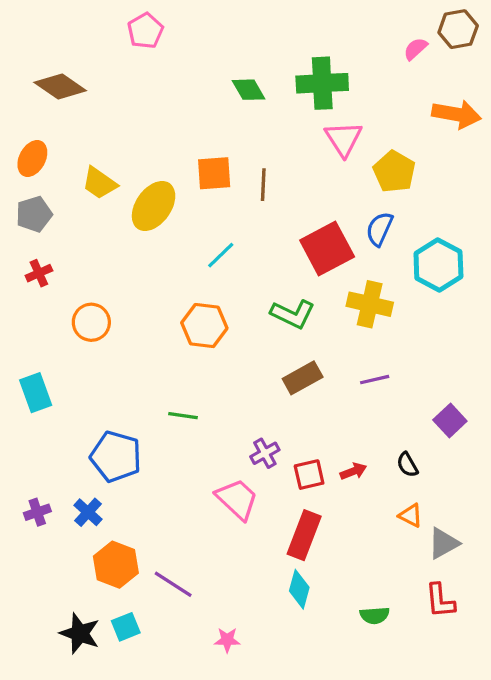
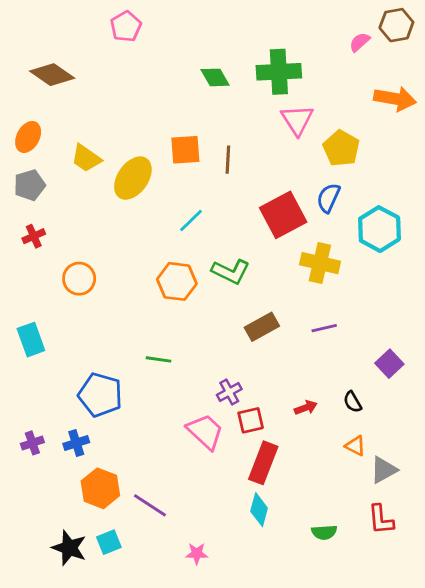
green L-shape: (293, 314) -> (231, 272), moved
red square: (309, 475) -> (251, 420), moved
blue cross: (88, 512) -> (76, 443), turned 30

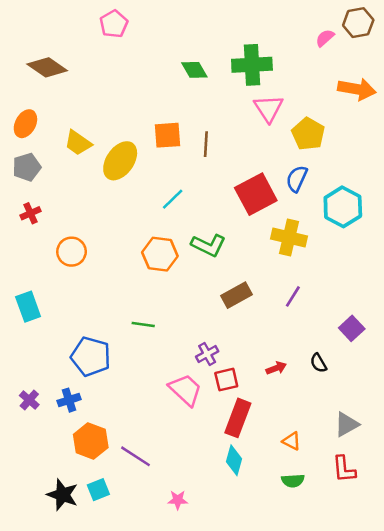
purple line: (324, 328) -> (293, 296), turned -45
purple cross: (32, 443) -> (29, 400), turned -30
orange triangle: (355, 446) -> (292, 441), moved

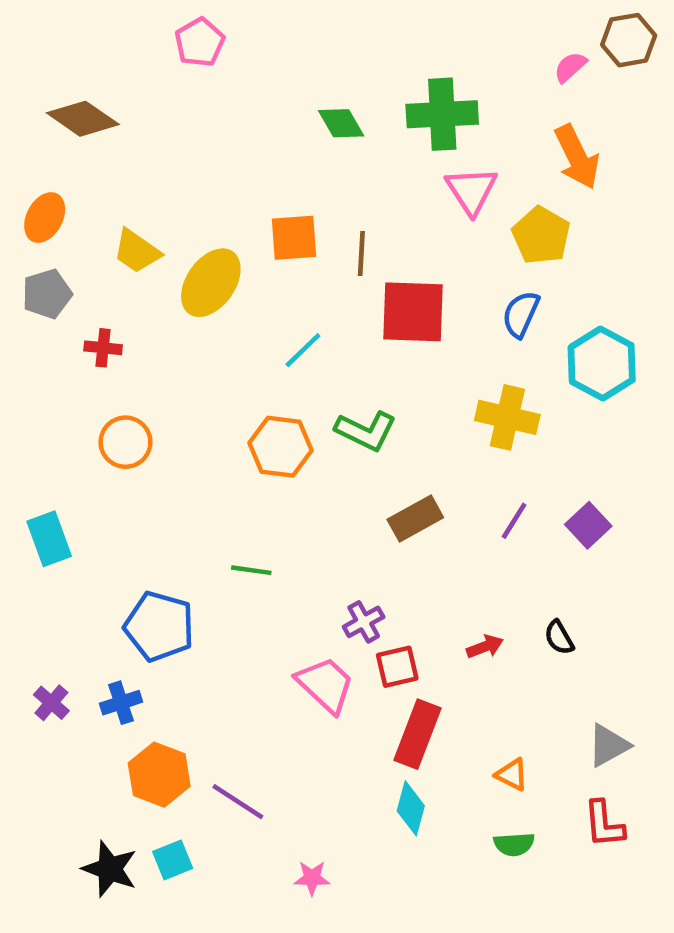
orange arrow: (357, 89) -> (577, 157), moved, turned 54
red square: (256, 194) -> (413, 312), moved, turned 30
red cross: (31, 213) -> (103, 348), moved, turned 30
purple square: (352, 328) -> (588, 525), moved

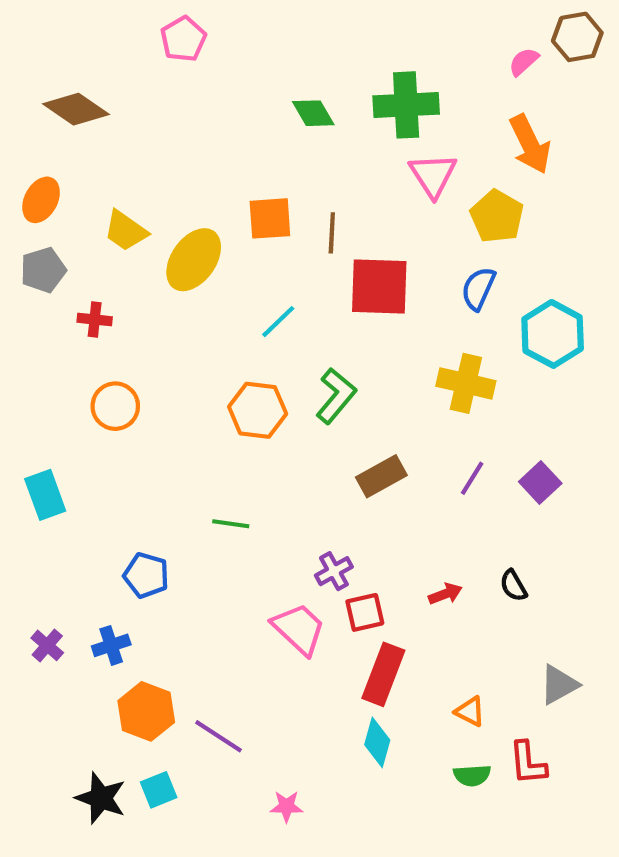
green L-shape: (366, 431) -> (336, 396), turned -76
blue pentagon: (159, 626) -> (146, 575), size x0.7
red L-shape: (604, 824) -> (528, 763), moved

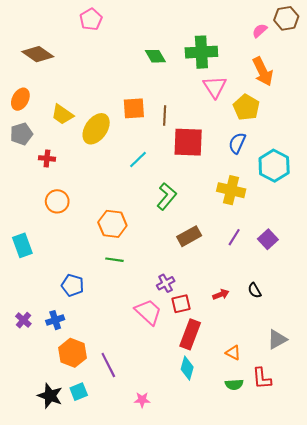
orange hexagon: (258, 410) -> (112, 224), moved
purple line: (218, 736) -> (108, 365), turned 30

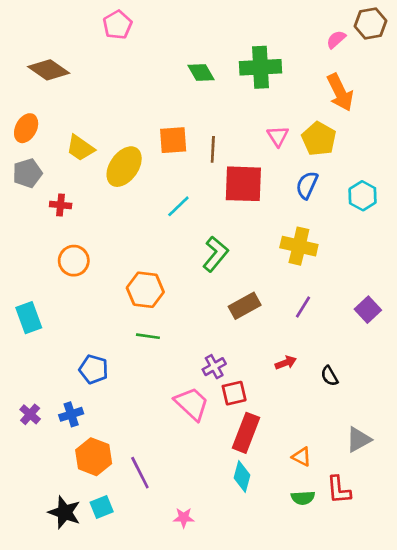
pink triangle: (215, 87) -> (278, 136), moved, size x0.7
cyan hexagon: (274, 166) -> (363, 196), moved, size x0.7
purple square: (268, 239) -> (368, 310), moved
red arrow: (221, 294) -> (286, 363), moved

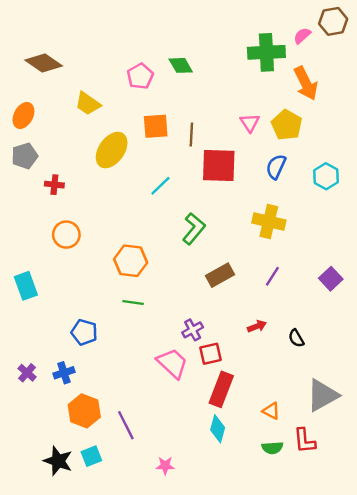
pink pentagon: (117, 25) -> (140, 76), moved
green cross: (261, 67) -> (266, 52), moved
yellow trapezoid: (80, 148) -> (88, 104), moved
gray triangle: (359, 439) -> (322, 395), size x1.4

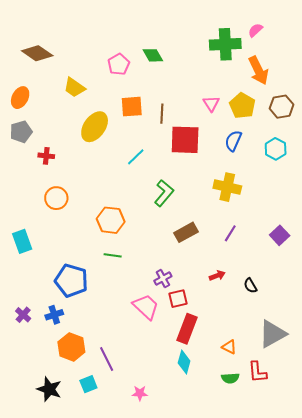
brown hexagon: (333, 21) -> (282, 107), moved
blue pentagon: (84, 332) -> (71, 281), size x1.5
cyan square: (91, 456) -> (88, 384), moved

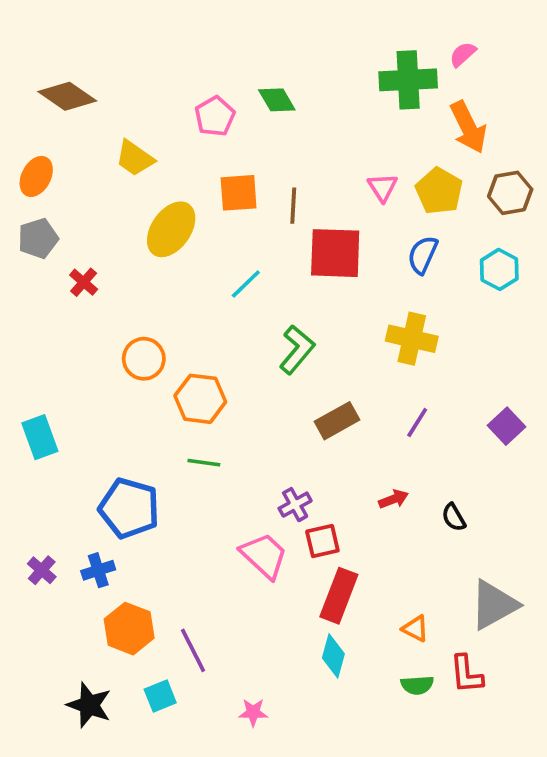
red cross: (46, 156) -> (84, 282), turned 35
orange circle: (56, 198) -> (144, 359), moved

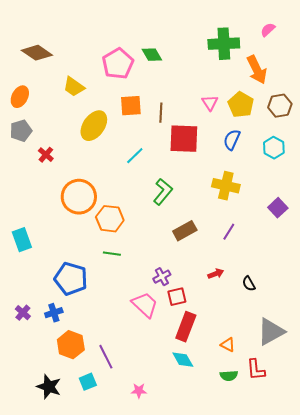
pink semicircle: (463, 54) -> (268, 30), moved
pink pentagon: (215, 116) -> (118, 64), size x1.4
orange circle: (144, 359) -> (79, 197), size x1.5
purple square: (507, 426) -> (278, 208), moved
cyan diamond: (333, 656) -> (183, 360), turned -45

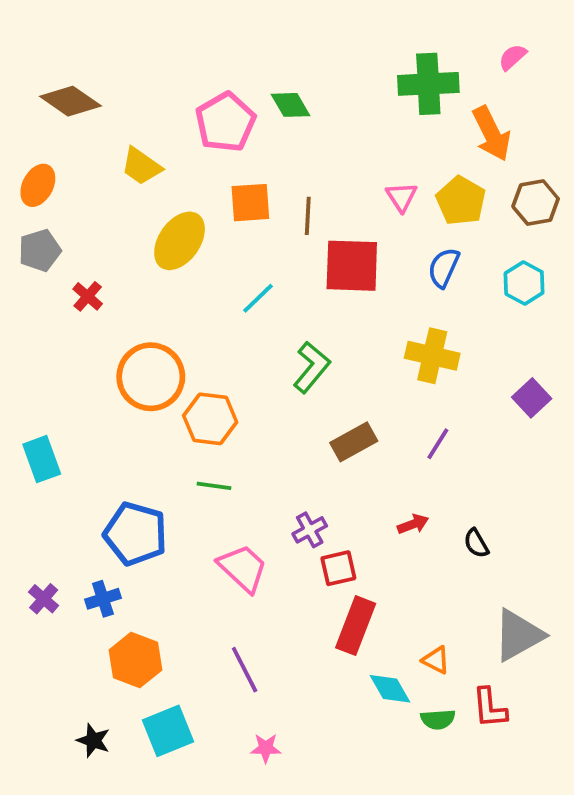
pink trapezoid: (145, 305) -> (243, 568), moved
purple line: (106, 357) -> (245, 670), moved
cyan diamond: (183, 360) -> (390, 689), moved
cyan square: (88, 382) -> (168, 731), size x1.5
black star: (49, 387) -> (93, 740), size x0.7

